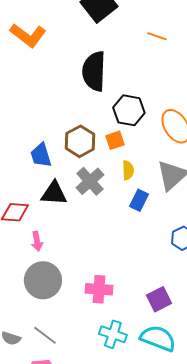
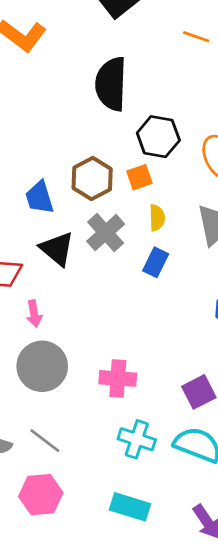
black triangle: (54, 193) -> (57, 249), turned 36
blue rectangle: (139, 200) -> (156, 262), moved

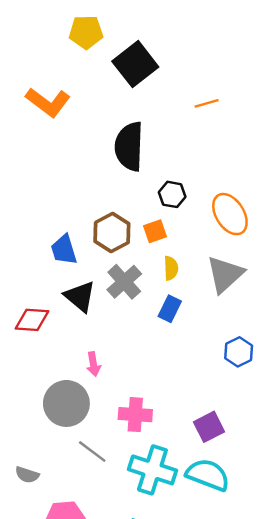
orange line: (196, 37) -> (207, 103), turned -35
black hexagon: (158, 137) -> (172, 194), size x0.7
pink arrow: (34, 314) -> (93, 364), moved
cyan cross: (137, 439) -> (152, 470), size x1.4
gray line: (45, 441) -> (92, 451), moved

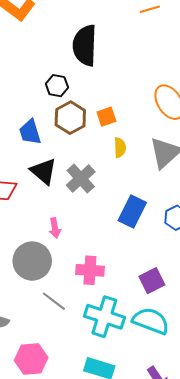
black hexagon: (172, 194) -> (57, 86), moved
gray cross: (124, 282) -> (81, 178), moved
blue rectangle: (170, 309) -> (132, 211), moved, size x1.4

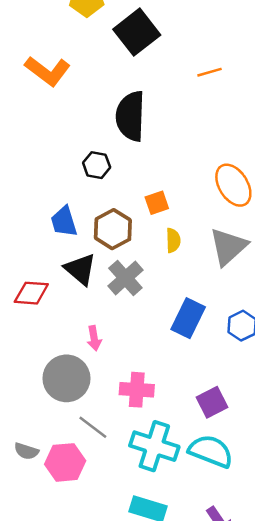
brown hexagon: (70, 118) -> (113, 229), moved
pink hexagon: (31, 359) -> (65, 462), moved

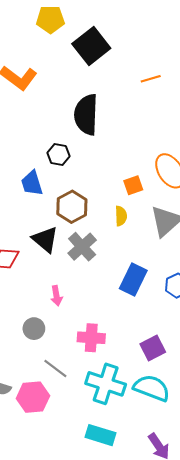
orange square: (157, 203) -> (133, 185), moved
blue trapezoid: (64, 222) -> (32, 183), moved
gray circle: (66, 378) -> (34, 329), size x0.6

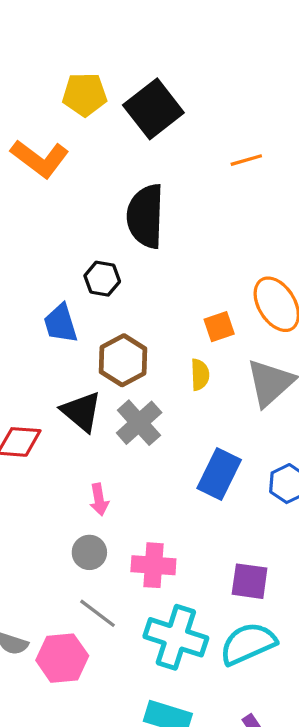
yellow pentagon: (50, 19) -> (85, 94), moved
gray circle: (34, 329) -> (89, 552), moved
purple square: (153, 348) -> (250, 581), turned 35
cyan semicircle: (152, 388) -> (248, 644), turned -45

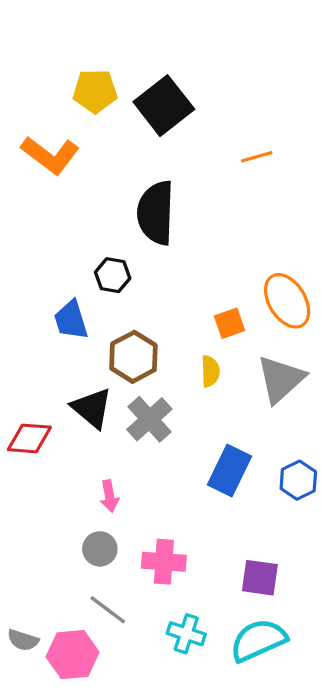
cyan cross: (176, 637) -> (186, 634), size x0.6

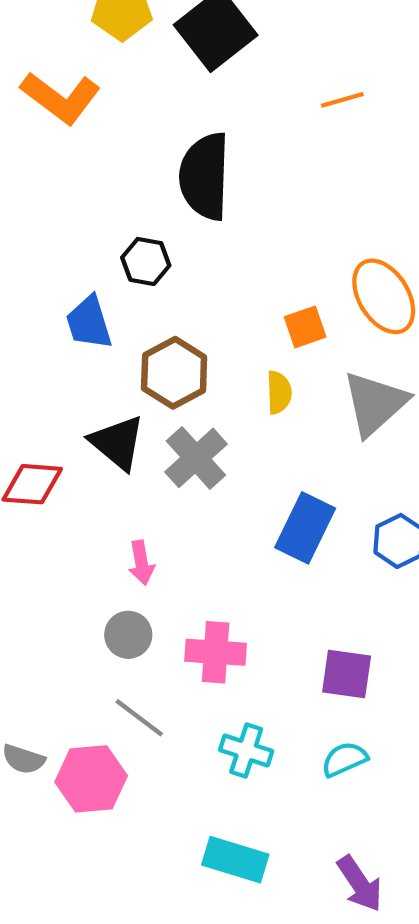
cyan semicircle: (258, 640) -> (344, 759), size x0.6

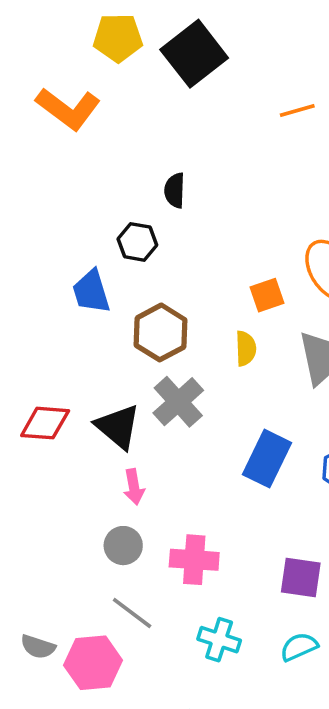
black semicircle: (205, 176) -> (175, 190), moved, size x0.5
black triangle: (117, 443) -> (118, 427), moved

